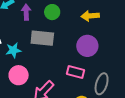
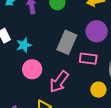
gray rectangle: (42, 38) -> (67, 42), moved, turned -65

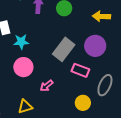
pink arrow: (59, 82) -> (47, 86), size x0.6

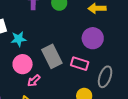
gray rectangle: (64, 49) -> (52, 56), moved, turned -60
pink arrow: (47, 86) -> (34, 81), moved

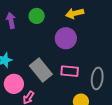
purple circle: (93, 38) -> (66, 38), moved

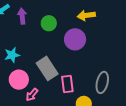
green circle: (37, 16) -> (49, 23), moved
pink rectangle: (70, 71) -> (67, 84), moved, turned 72

